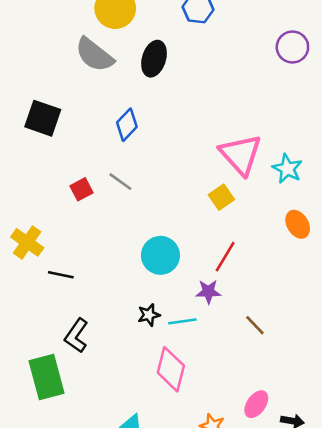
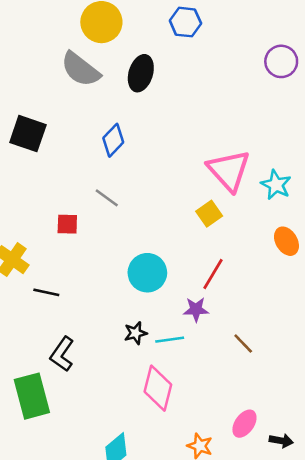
red square: (82, 189) -> (67, 224), moved, turned 30

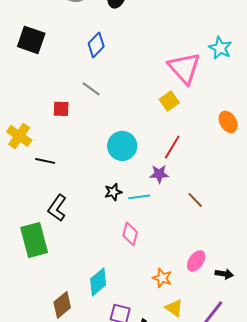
cyan star: (276, 185) -> (220, 48), moved
pink diamond: (158, 388) -> (130, 234), size x0.7

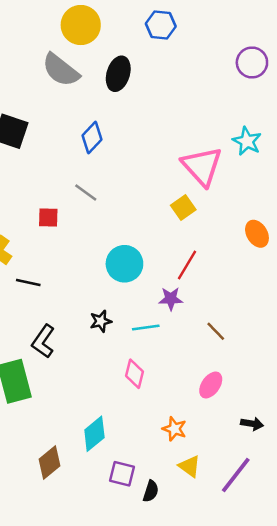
black star: (113, 192) -> (101, 321), moved
pink ellipse: (196, 261) -> (211, 385), moved

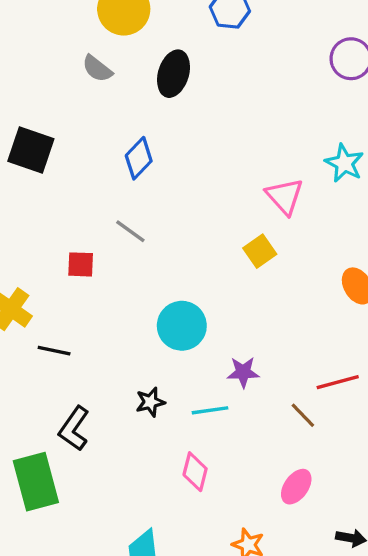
gray semicircle: (61, 70) -> (97, 69), size x0.6
pink triangle: (202, 166) -> (285, 196), size x0.7
red line: (187, 265) -> (338, 382), moved, turned 44

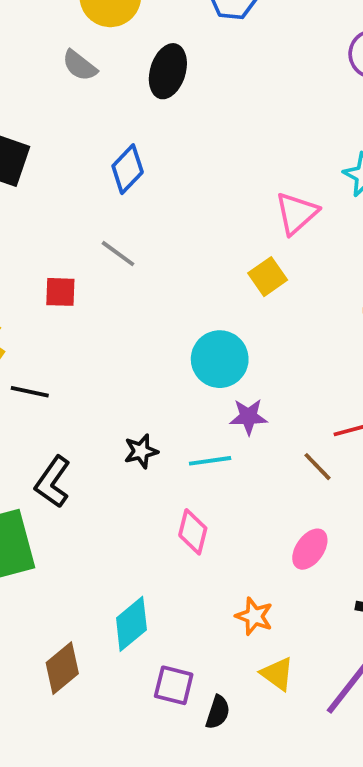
pink triangle: (285, 196) -> (296, 213), turned 30
cyan circle: (182, 326) -> (220, 359), moved

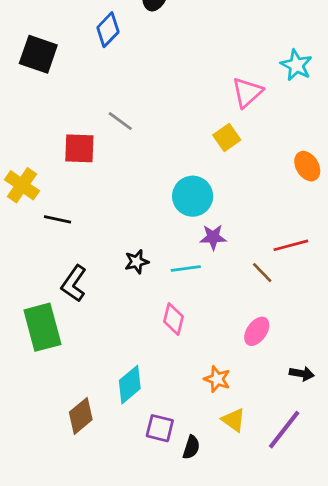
blue diamond: (128, 169) -> (108, 30), moved
red square: (60, 292) -> (79, 148), size x1.4

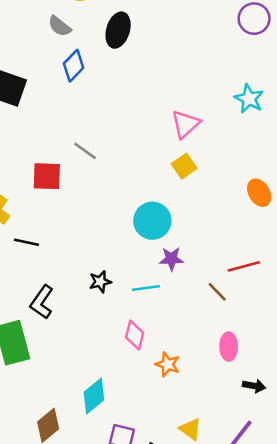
pink triangle: (247, 92) -> (185, 124), moved
pink ellipse: (257, 331) -> (229, 347), moved, turned -36
orange star: (217, 379) -> (168, 364), moved

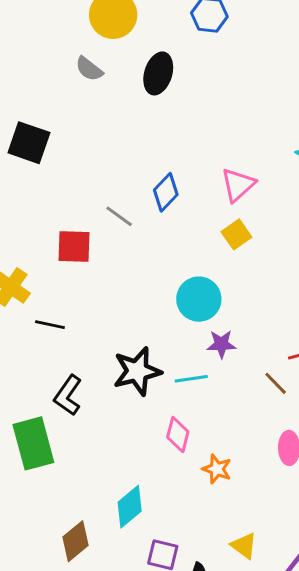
blue diamond: (74, 66) -> (166, 192), moved
black star: (100, 282) -> (137, 371), size x1.8

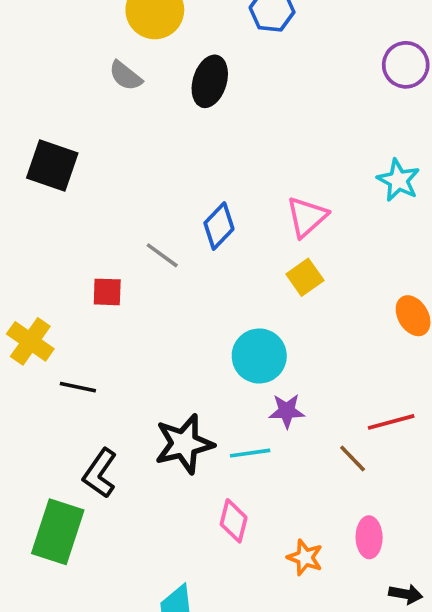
red square: (74, 246) -> (107, 292), size x0.7
green rectangle: (33, 443) -> (58, 532), turned 33
orange star: (217, 469) -> (305, 557), moved

